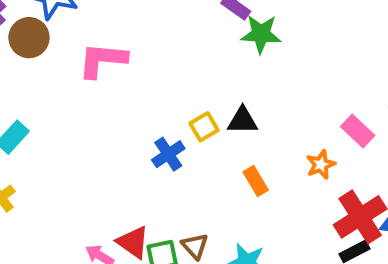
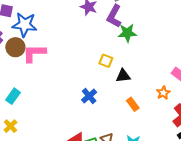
pink L-shape: (102, 60) -> (34, 53), moved
yellow square: (204, 127) -> (106, 61), moved, turned -32

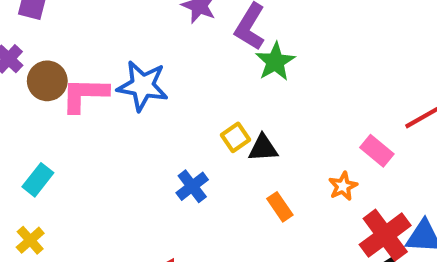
blue star: (25, 25) -> (143, 86), moved
green star: (127, 33) -> (275, 62), turned -30
yellow square: (106, 61) -> (235, 137), moved, turned 32

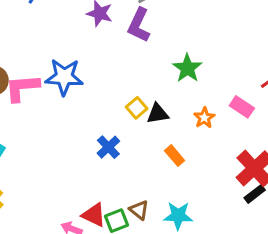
green star: (275, 62) -> (187, 68), moved
orange star: (343, 186) -> (204, 118), moved

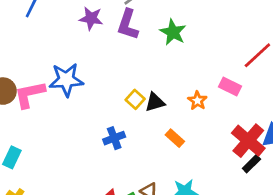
green star: (187, 68) -> (173, 32), moved
blue cross: (108, 147) -> (114, 138), turned 30

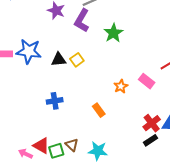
yellow square: (135, 99) -> (77, 60), moved
black triangle: (155, 102) -> (59, 60), moved
red cross: (248, 141) -> (152, 123), size x0.7

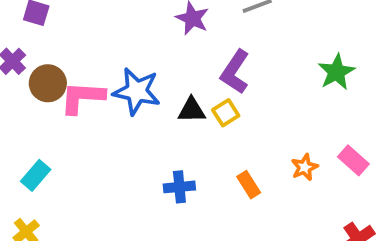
purple L-shape: (82, 21) -> (235, 72), moved
green star: (113, 33) -> (336, 72), moved
orange rectangle: (99, 110) -> (249, 185), moved

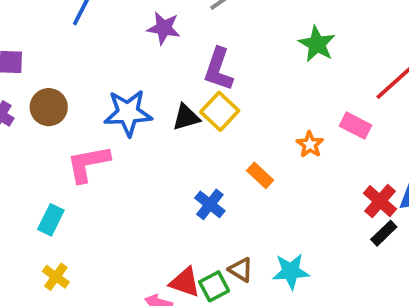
brown circle: (48, 83) -> (49, 107), moved
pink L-shape: (82, 97) -> (88, 164), moved
yellow square: (226, 113) -> (220, 111), size x1.4
blue cross: (179, 187) -> (210, 204), moved, turned -32

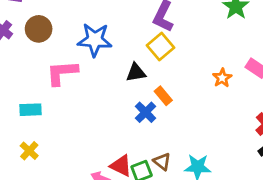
black triangle: (186, 117) -> (136, 73), moved
orange rectangle: (260, 175) -> (163, 96), moved
cyan rectangle: (51, 220) -> (30, 110), turned 55

